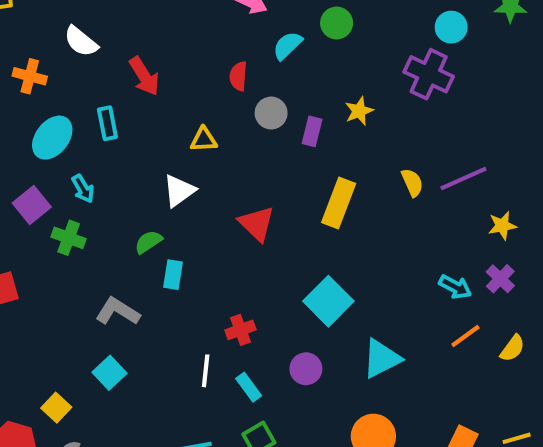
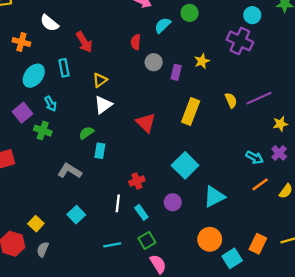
yellow triangle: (204, 140) -> (100, 80), moved, turned -32
cyan square: (110, 373) -> (76, 215), moved

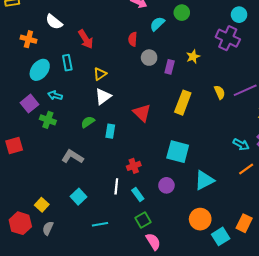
cyan arrow: (51, 104) -> (55, 95), turned 136
cyan rectangle: (100, 151) -> (110, 131), moved
cyan square: (185, 165) -> (178, 152), turned -30
cyan line: (112, 245) -> (100, 224), moved

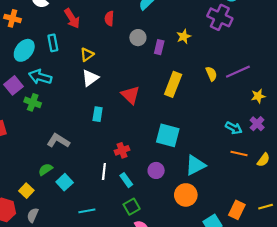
red semicircle: (133, 39) -> (109, 18), moved
cyan arrow: (55, 95) -> (40, 77), size x1.5
green semicircle: (88, 122) -> (45, 169), moved
orange line: (246, 169) -> (239, 153), turned 49
orange circle: (200, 219) -> (186, 195), moved

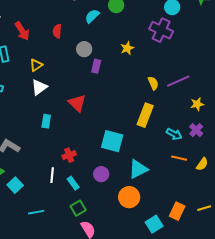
purple rectangle: (159, 47) -> (96, 66), moved
yellow rectangle: (173, 84) -> (145, 115), moved

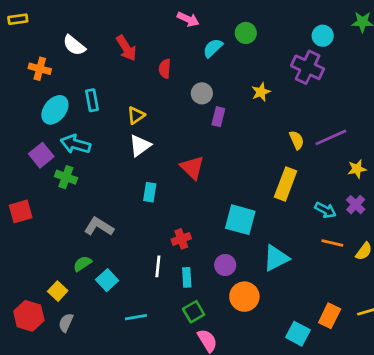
red arrow: (22, 31) -> (126, 48), moved
cyan rectangle: (73, 183) -> (187, 277), turned 32
orange circle: (129, 197) -> (244, 297), moved
cyan square: (154, 224) -> (298, 334), turned -30

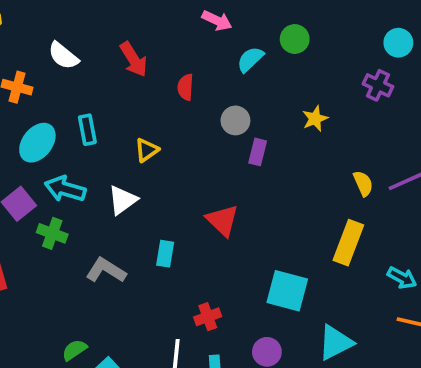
purple cross: (308, 67) -> (378, 85), size x0.7
white triangle: (140, 146) -> (123, 200), moved
gray L-shape: (99, 227) -> (106, 270), moved

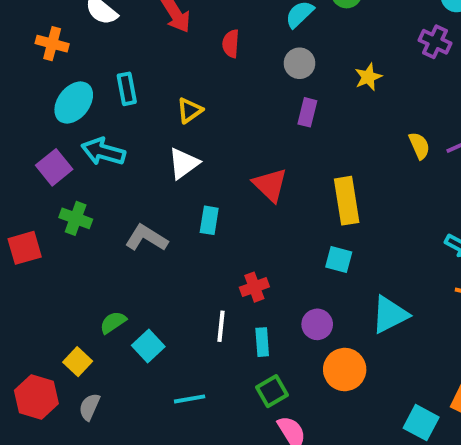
gray circle: (235, 120) -> (300, 63), moved
white triangle: (123, 200) -> (184, 163), moved
green cross: (52, 233) -> (76, 218), moved
yellow rectangle: (348, 243) -> (347, 201), moved, turned -30
cyan square: (287, 291) -> (339, 260), size x0.6

